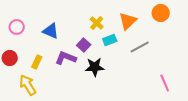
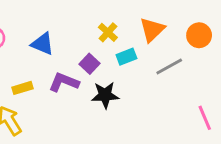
orange circle: (161, 13) -> (199, 35), moved
yellow rectangle: (37, 62) -> (23, 88), turned 48

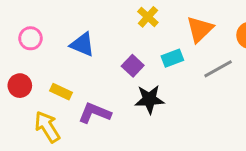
yellow cross: (108, 32) -> (148, 17), moved
purple L-shape: (64, 82) -> (95, 113), moved
yellow rectangle: (23, 88) -> (61, 92), turned 42

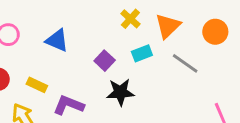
yellow cross: (148, 17) -> (130, 19), moved
gray line: (218, 69) -> (185, 63), turned 64

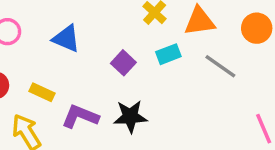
orange triangle: (168, 26) -> (200, 21), turned 36
black star: (120, 92) -> (130, 116), moved

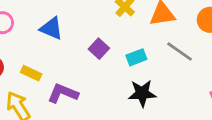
cyan rectangle: (168, 54) -> (136, 57), moved
black star: (130, 116) -> (142, 93), moved

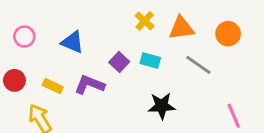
cyan rectangle: (136, 57) -> (150, 61), moved, turned 36
purple L-shape: (63, 93) -> (89, 85), moved

